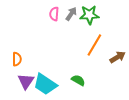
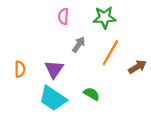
gray arrow: (71, 14) -> (79, 44), moved
purple triangle: (26, 81) -> (54, 69), moved

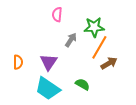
green star: (104, 17) -> (94, 27), moved
brown arrow: (137, 67) -> (109, 63), moved

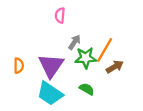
green star: (94, 27) -> (86, 58), moved
purple triangle: (49, 62) -> (51, 66), size x1.4

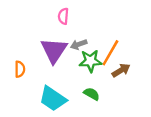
gray arrow: (74, 42) -> (79, 44), turned -144
purple triangle: (51, 66) -> (54, 50), moved

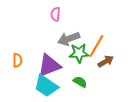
gray arrow: (79, 44) -> (69, 39), size x1.5
purple triangle: (54, 50) -> (49, 65), moved, turned 35

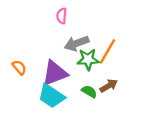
orange semicircle: (17, 60) -> (19, 67), turned -40
brown arrow: (106, 61) -> (109, 86), moved

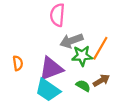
pink semicircle: (62, 16) -> (57, 15), size x1.5
orange semicircle: (19, 67) -> (18, 63), turned 32

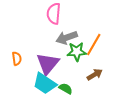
purple triangle: (51, 69) -> (48, 64), turned -30
green semicircle: (83, 86) -> (66, 89), moved

